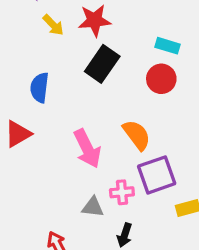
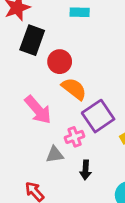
red circle: (161, 79) -> (60, 62), moved

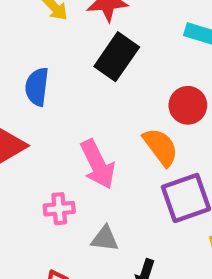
red circle: (60, 62) -> (188, 105), moved
pink cross: (75, 137) -> (59, 209), moved

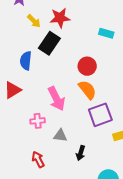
black rectangle: (117, 57) -> (49, 43), moved
red circle: (188, 105) -> (87, 66), moved

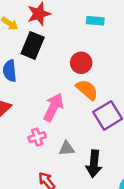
pink arrow: (56, 99) -> (53, 107), turned -115
black arrow: (81, 153) -> (94, 164), size x1.5

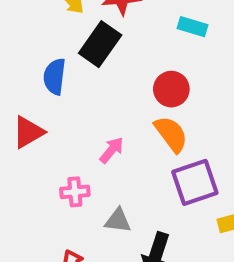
cyan rectangle: (95, 21) -> (192, 27), moved
pink arrow: (53, 107) -> (112, 150), size x0.6

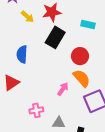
black rectangle: (100, 44) -> (55, 37), moved
pink arrow: (112, 150) -> (63, 89), moved

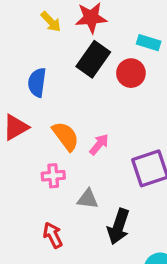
red circle: (80, 56) -> (131, 73), moved
orange semicircle: (82, 78) -> (66, 136), moved

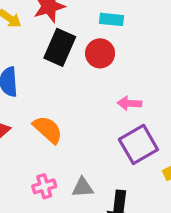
pink arrow: (99, 144) -> (129, 103), moved, turned -115
pink cross: (53, 176) -> (44, 186), moved

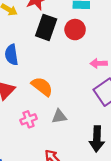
pink cross: (44, 186) -> (29, 119), moved
gray triangle: (83, 187) -> (59, 116), moved

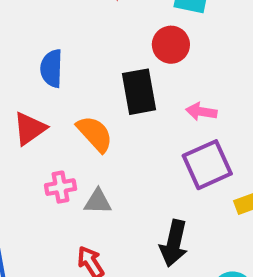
black rectangle: (46, 27) -> (139, 92), moved, turned -40
gray triangle: (59, 116) -> (98, 202), moved

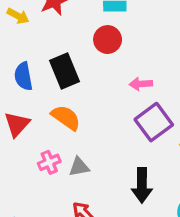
black rectangle: (139, 92) -> (64, 71), moved

